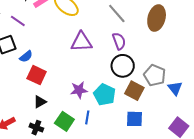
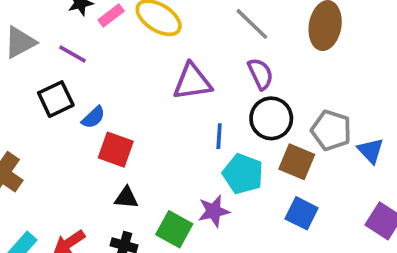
purple star: (79, 90) -> (214, 211), moved
black triangle: (40, 102) -> (126, 198), turned 40
blue line: (87, 117) -> (219, 136), moved
blue square: (134, 119) -> (302, 213), turned 30

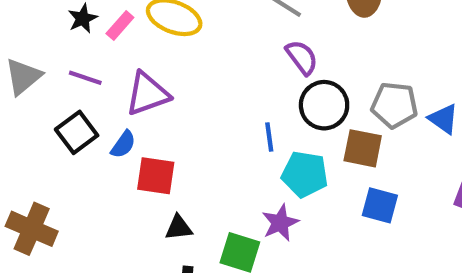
purple triangle: (192, 82) -> (147, 94), moved

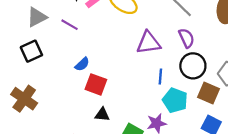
purple triangle: (147, 94) -> (148, 43), moved
black square: (77, 132) -> (31, 51), moved

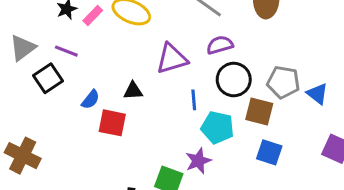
purple semicircle: (186, 38) -> (220, 45), turned -72
black square: (31, 51) -> (48, 78), moved
black triangle: (102, 115) -> (133, 91), moved

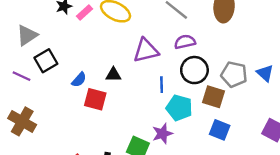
purple line: (66, 51) -> (21, 76), moved
blue triangle: (317, 94) -> (265, 73), moved

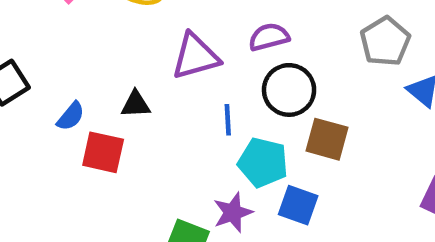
gray pentagon: (234, 74) -> (385, 41), moved, turned 30
blue square: (220, 130) -> (298, 205), moved

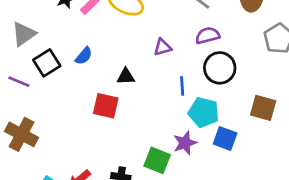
purple triangle: (195, 56) -> (163, 47), size x0.6
blue semicircle: (71, 116) -> (84, 56), moved
brown square: (327, 139) -> (263, 108), moved

